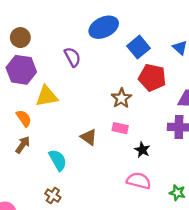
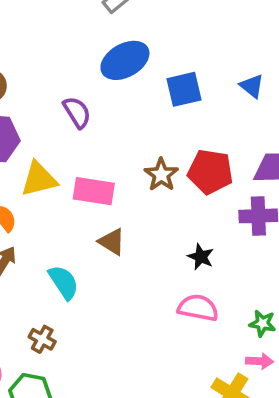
blue square: (139, 47) -> (184, 89), turned 30
red pentagon: (152, 78) -> (210, 172), moved
pink rectangle: (120, 128) -> (94, 191), moved, size x1.5
brown cross: (53, 196) -> (42, 339), moved

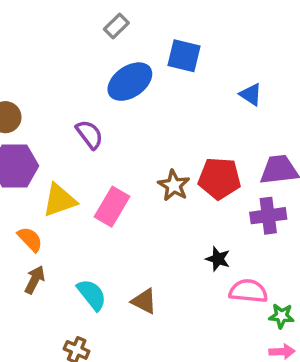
blue square: (184, 89) -> (184, 56), moved, turned 32
pink rectangle: (94, 191) -> (112, 207), turned -63
brown triangle: (112, 242) -> (144, 301), moved
pink semicircle: (198, 308) -> (248, 291), moved

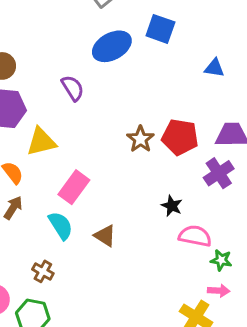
blue triangle: (251, 95) -> (214, 68), turned -30
pink rectangle: (112, 207) -> (74, 187), moved
purple cross: (268, 216) -> (219, 173), turned -32

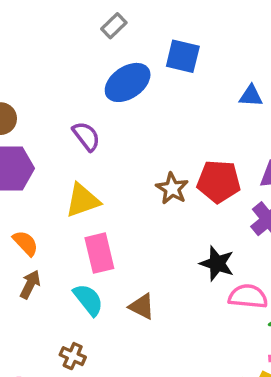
yellow triangle: (41, 142) -> (83, 200), moved
pink rectangle: (74, 187) -> (99, 253), turned -44
black star: (172, 206) -> (217, 263), size x1.4

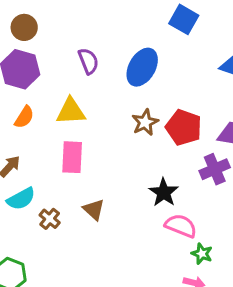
blue ellipse: (128, 82) -> (142, 67), moved, turned -42
orange semicircle: (25, 243) -> (24, 117), moved, turned 60
cyan semicircle: (88, 300) -> (21, 199), moved, turned 84
brown cross: (73, 356) -> (50, 219), moved

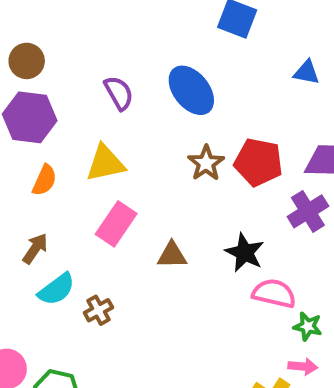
blue ellipse: (142, 67) -> (191, 90), turned -60
pink rectangle: (72, 157) -> (116, 224), turned 40
brown triangle: (94, 210) -> (172, 255), moved, turned -35
brown cross: (50, 219) -> (98, 310), turned 30

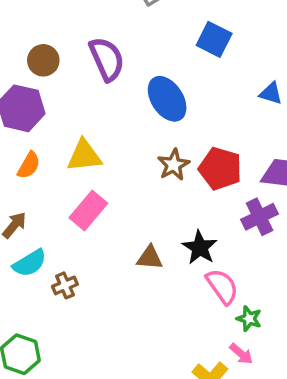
brown circle: (27, 61) -> (43, 60), moved
purple semicircle: (119, 93) -> (107, 59), moved, size x1.4
brown triangle: (172, 255) -> (150, 258), moved
pink semicircle: (274, 293) -> (222, 286), turned 36
pink arrow: (303, 367) -> (241, 354), turned 30

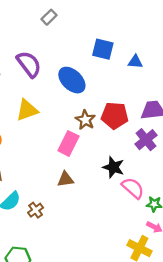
blue square: (214, 39) -> (103, 49), moved
yellow triangle: (84, 156) -> (27, 110), moved
pink rectangle: (88, 211) -> (68, 143), moved
brown triangle: (150, 258) -> (65, 179), moved

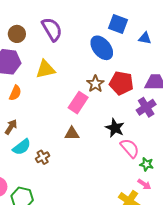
blue ellipse: (72, 80) -> (102, 48), moved

